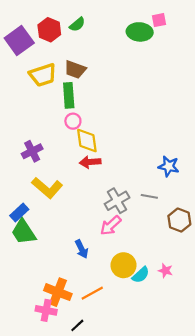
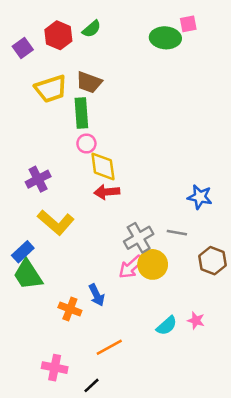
purple square: (19, 41) -> (23, 48), size x0.6
yellow circle: (123, 265) -> (153, 264), moved
orange cross: (58, 292) -> (70, 309), moved, size x0.7

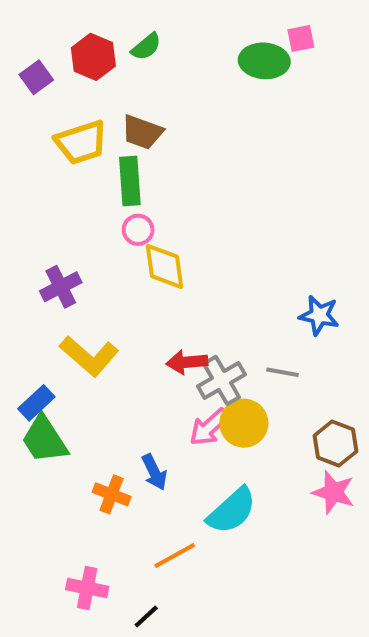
red arrow: (107, 192) -> (187, 362), moved
brown hexagon: (212, 261) -> (335, 444), moved
pink star: (196, 320) -> (333, 492), moved, size x1.5
cyan semicircle: (167, 326) -> (232, 511), moved, size x1.5

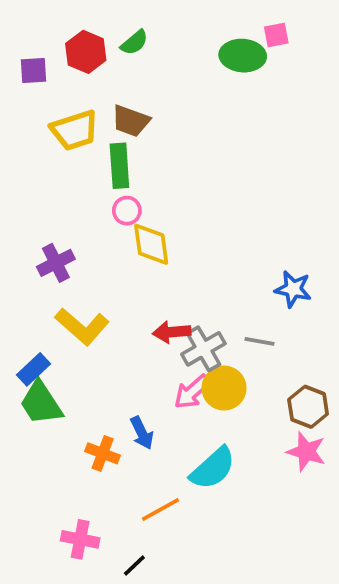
purple square: (36, 77) -> (33, 71), turned 32

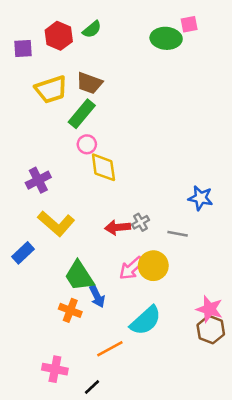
green rectangle: (119, 166) -> (82, 114), turned 44
gray cross: (203, 349) -> (140, 222), moved, size x0.6
green trapezoid: (41, 403) -> (79, 276), moved
brown hexagon: (308, 407) -> (211, 330), moved

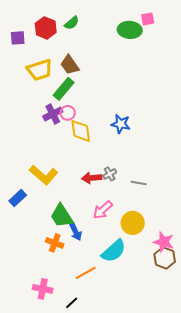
brown trapezoid: (89, 83) -> (70, 65), turned 35
purple cross: (38, 180) -> (53, 114), moved
blue star: (201, 198) -> (121, 124), moved
yellow circle: (153, 266) -> (133, 223), moved

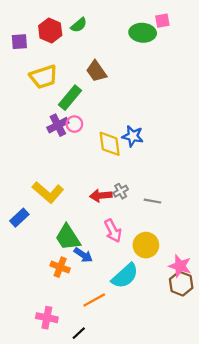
brown trapezoid: (70, 65) -> (96, 71), moved
yellow diamond: (81, 131) -> (110, 144), moved
pink arrow: (103, 210) -> (113, 231), turned -75
blue arrow: (76, 232) -> (83, 255), turned -30

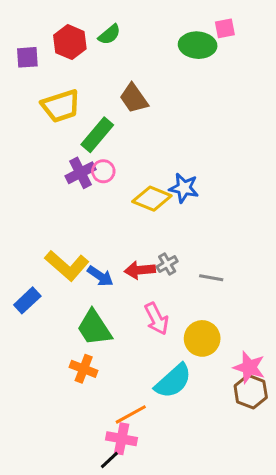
yellow diamond: (110, 144) -> (152, 199), turned -60
blue arrow: (83, 255) -> (100, 276), moved
pink cross: (47, 318) -> (122, 439), moved

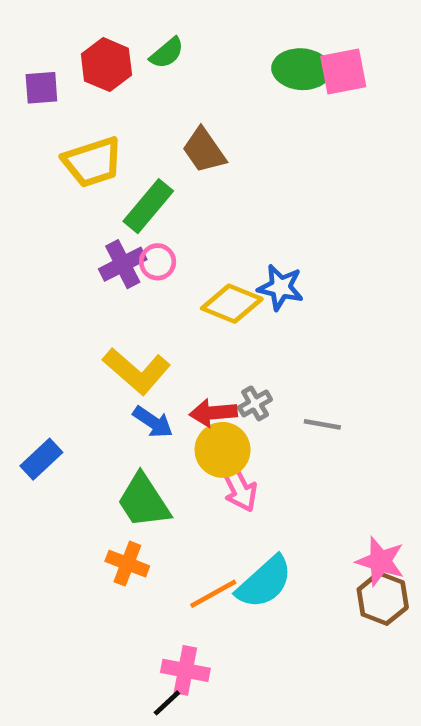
pink square: (225, 28) -> (343, 71), moved, size x1.5
yellow L-shape: (67, 265) -> (137, 371), moved
yellow circle: (202, 338) -> (223, 450), moved
orange line: (131, 414) -> (213, 594), moved

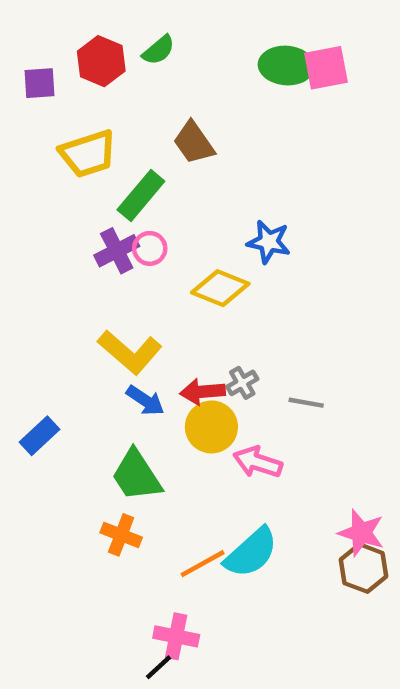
blue star: (281, 287) -> (269, 242), moved
pink arrow: (239, 487) -> (258, 462), moved, turned 135

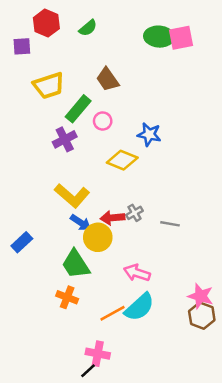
red hexagon: (101, 61) -> (46, 23), moved
pink circle: (150, 248) -> (103, 121), moved
yellow circle: (211, 427) -> (98, 237), moved
pink arrow: (258, 462) -> (137, 273), moved

